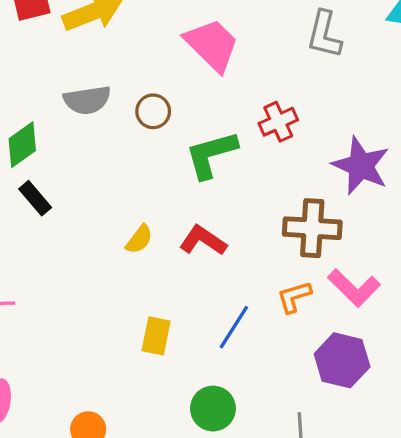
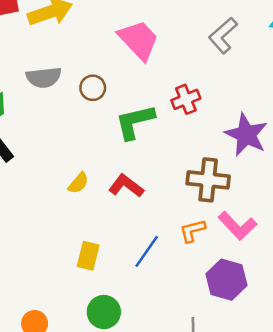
gray L-shape: (324, 34) -> (223, 35), turned 33
green circle: (213, 409) -> (104, 312), moved

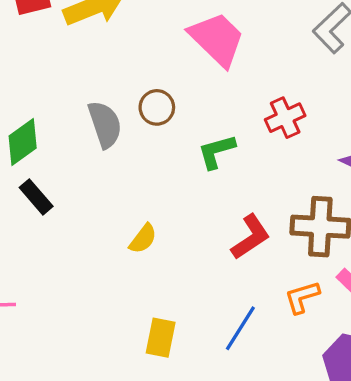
gray semicircle: (44, 77) -> (105, 124), moved, turned -100
green L-shape: (135, 122) -> (217, 152), size x0.7
red L-shape: (126, 186) -> (251, 237), moved, turned 112

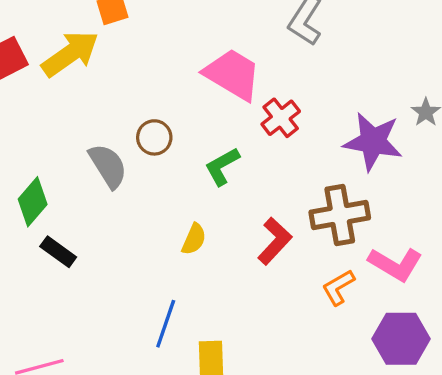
pink trapezoid: (217, 39) -> (233, 74), moved
yellow semicircle: (143, 239) -> (194, 239), moved
blue line: (240, 328) -> (166, 324), moved

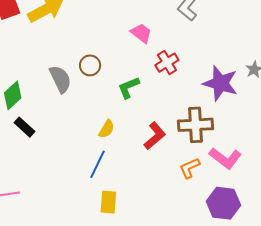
pink trapezoid: (233, 74) -> (141, 33), size x0.6
blue line: (166, 324) -> (97, 164), moved

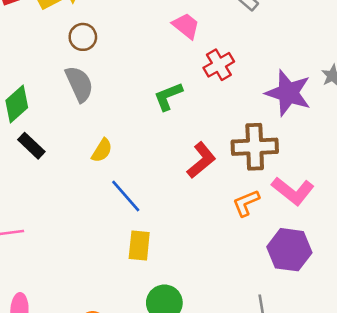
brown circle: (90, 65) -> (83, 37), moved
yellow semicircle: (107, 129) -> (102, 150), moved
blue line: (97, 164) -> (126, 196), turned -68

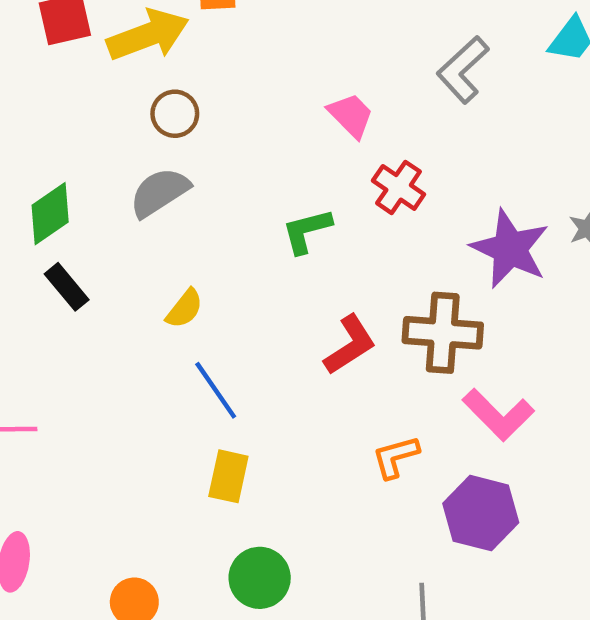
red cross: (219, 65) -> (399, 187), turned -32
gray semicircle: (79, 84) -> (159, 192), turned -105
orange L-shape: (246, 203) -> (396, 457), moved

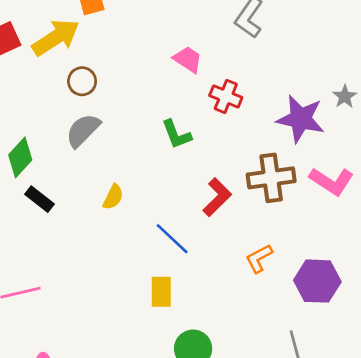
green L-shape: (307, 231) -> (176, 134), turned -84
blue line: (216, 390) -> (172, 239), moved
pink L-shape: (498, 415) -> (332, 181), moved

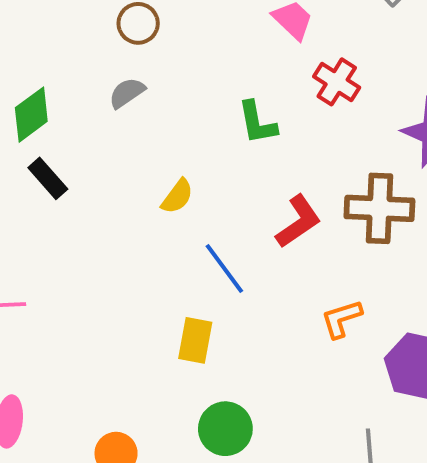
gray semicircle: (83, 130) -> (127, 93), size x0.7
yellow semicircle: (113, 197) -> (177, 196), moved

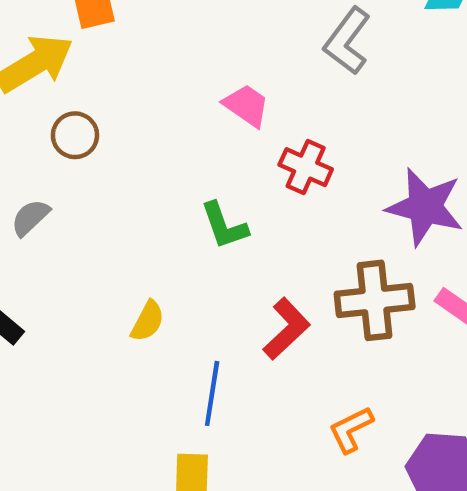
gray semicircle: (127, 93) -> (30, 218), moved
blue line: (224, 268) -> (212, 393), turned 54

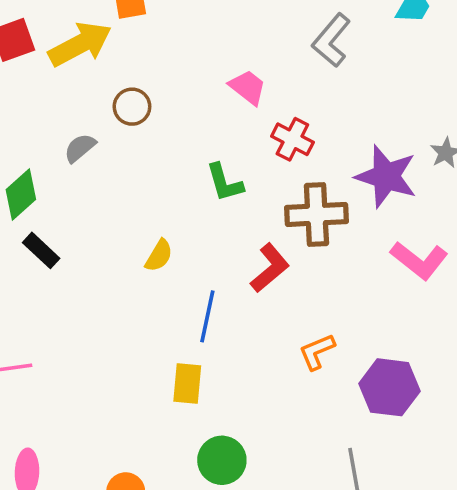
brown circle: (75, 135) -> (132, 107), moved
gray semicircle: (30, 218) -> (80, 148), moved
brown cross: (375, 300) -> (316, 214), moved

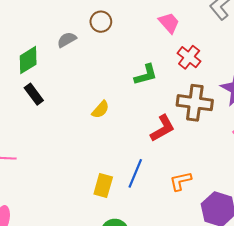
green L-shape: (225, 183) -> (146, 75), turned -100
blue line: (207, 316) -> (135, 173), moved

